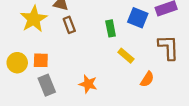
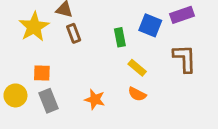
yellow circle: (17, 63) -> (15, 95), moved
orange semicircle: (147, 79) -> (137, 94), moved, turned 84

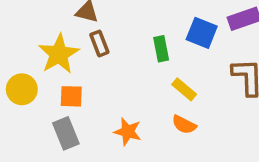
yellow star: (34, 27) -> (59, 54), moved
orange square: (42, 73) -> (71, 96), moved
yellow circle: (15, 95) -> (22, 89), moved

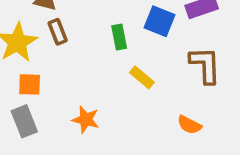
orange semicircle: (184, 125) -> (189, 125), moved

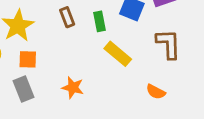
brown rectangle: (58, 32) -> (67, 17), moved
yellow rectangle: (142, 77) -> (118, 54), size x1.4

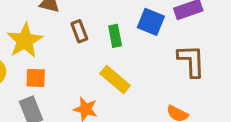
yellow rectangle: (118, 54) -> (115, 80), moved

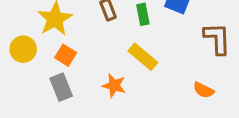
orange square: (36, 78) -> (66, 55), turned 30

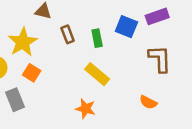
orange star: (114, 86) -> (85, 109), moved
gray rectangle: (61, 87) -> (15, 100), moved

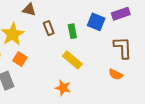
orange semicircle: (148, 102) -> (116, 74), moved

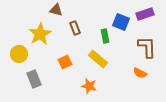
green rectangle: (72, 31) -> (105, 36), moved
orange square: (20, 59) -> (65, 62), moved, turned 32

